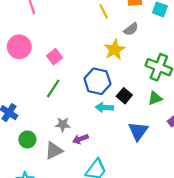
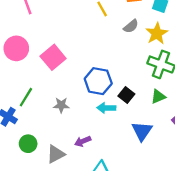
yellow star: (115, 50) -> (157, 33), moved
pink square: (54, 57) -> (53, 57), size x1.5
green line: (53, 88) -> (26, 97), moved
gray star: (63, 124) -> (61, 105), moved

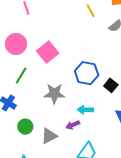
green line: (26, 97) -> (21, 76), moved
gray star: (61, 105) -> (54, 94), size x1.5
cyan arrow: (106, 108) -> (85, 110), moved

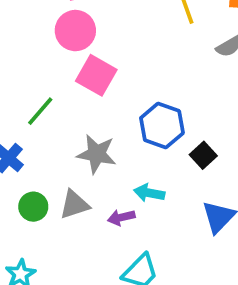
pink circle: (16, 44) -> (75, 31), moved
pink square: (48, 52) -> (96, 75), turned -30
gray triangle: (49, 136) -> (74, 205), moved

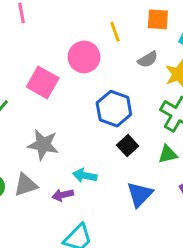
pink circle: (75, 31) -> (84, 57), moved
blue hexagon: (162, 125) -> (114, 109), moved

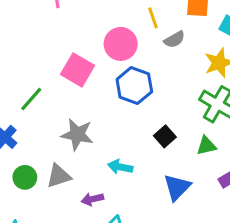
gray semicircle: (148, 60) -> (174, 40), moved
blue hexagon: (114, 109) -> (134, 85), moved
purple arrow: (63, 195) -> (92, 199), moved

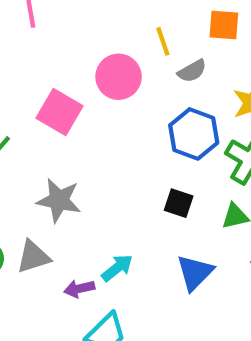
blue hexagon: (134, 85) -> (194, 134), moved
black square: (165, 136) -> (179, 203), turned -30
cyan arrow: (120, 167) -> (117, 268), moved, turned 130

